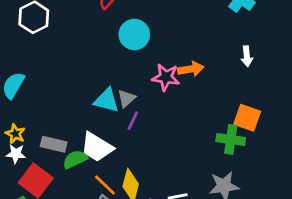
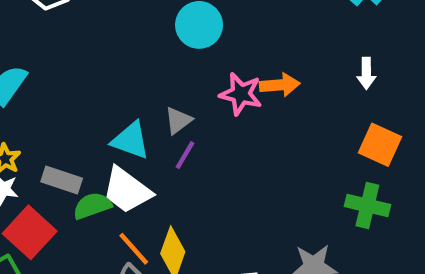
cyan triangle: (106, 100) -> (131, 140), moved
orange square: (247, 118) -> (380, 145), moved
green cross: (231, 139) -> (367, 205), moved

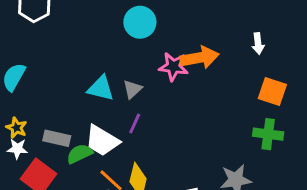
orange arrow: (280, 85) -> (199, 58), size x1.4
cyan triangle: (131, 140) -> (101, 88), moved
purple line: (185, 155) -> (135, 123), moved

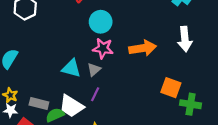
white arrow: (258, 44) -> (185, 39), size x1.6
pink star: (173, 67) -> (103, 48), moved
orange square: (272, 92) -> (171, 88), moved

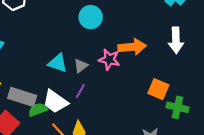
pink star: (103, 48) -> (109, 60), moved
gray rectangle: (39, 103) -> (22, 97), size x1.4

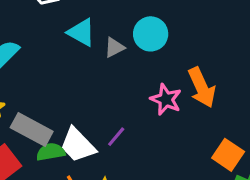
orange arrow: (132, 47) -> (202, 87), turned 60
cyan triangle: (58, 63) -> (81, 32), moved
gray triangle: (81, 66) -> (114, 47), moved

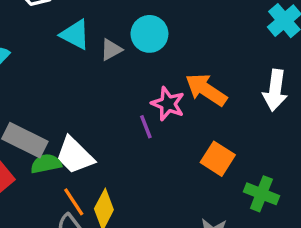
orange arrow: (202, 87) -> (206, 90), turned 150
purple line: (116, 137) -> (146, 127), moved, turned -60
orange square: (228, 155) -> (218, 159), moved

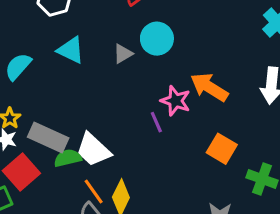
cyan triangle: (75, 34) -> (71, 50), moved

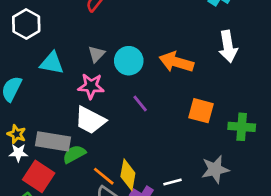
cyan circle: (157, 39) -> (129, 61), moved
pink star: (175, 101) -> (91, 86), moved
white trapezoid: (93, 150) -> (90, 120), moved

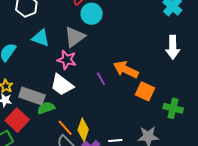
gray triangle: (96, 54) -> (75, 37), size x1.6
cyan circle: (129, 61) -> (92, 14), moved
orange arrow: (176, 62) -> (126, 70), moved

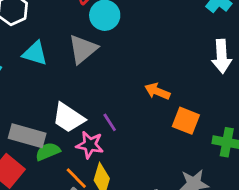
pink star: (67, 60) -> (90, 145), moved
orange arrow: (126, 70) -> (157, 91), size x0.7
purple line: (101, 79) -> (110, 122), moved

